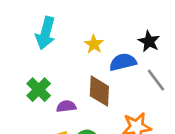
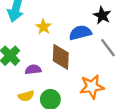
yellow star: (94, 44) -> (43, 27), moved

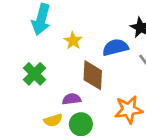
purple semicircle: (33, 69) -> (72, 99), moved

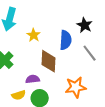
blue semicircle: (115, 47) -> (66, 40), turned 108

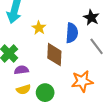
purple semicircle: (33, 79) -> (21, 70), moved

